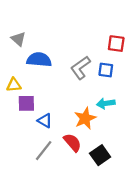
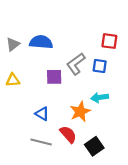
gray triangle: (18, 39) -> (13, 44), moved, turned 40
blue semicircle: (39, 60) -> (41, 42), moved
purple square: (26, 103) -> (54, 77), moved
gray line: (44, 151) -> (41, 142), turned 66

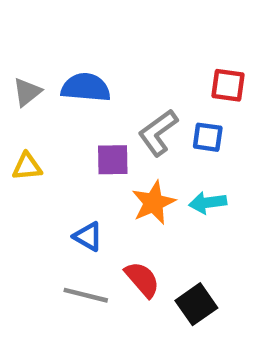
orange star: (80, 112) -> (154, 203), moved

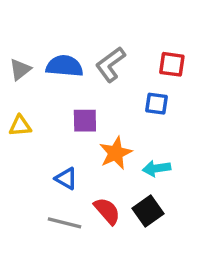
gray L-shape: (158, 133) -> (110, 64), moved
cyan arrow: (208, 203) -> (157, 168), moved
black square: (196, 304) -> (148, 211), moved

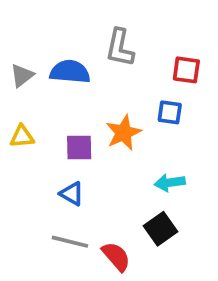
gray L-shape: (110, 64) -> (120, 48), moved, turned -42
purple square: (85, 121) -> (79, 148), moved
orange star: (116, 153) -> (124, 133), moved
red semicircle: (107, 211) -> (116, 256), moved

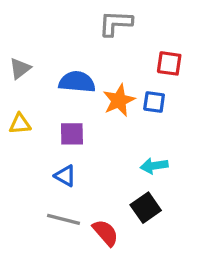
gray L-shape: (120, 48) -> (116, 23), moved, turned 81
blue semicircle: (70, 72) -> (77, 82), moved
orange star: (124, 133) -> (119, 100), moved

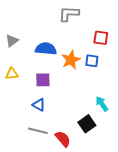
cyan arrow: (154, 166) -> (102, 104), moved, turned 63

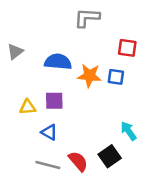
orange star: (71, 60) -> (89, 76), turned 30
yellow triangle: (12, 74) -> (28, 107), moved
red semicircle: (63, 139) -> (78, 161), moved

